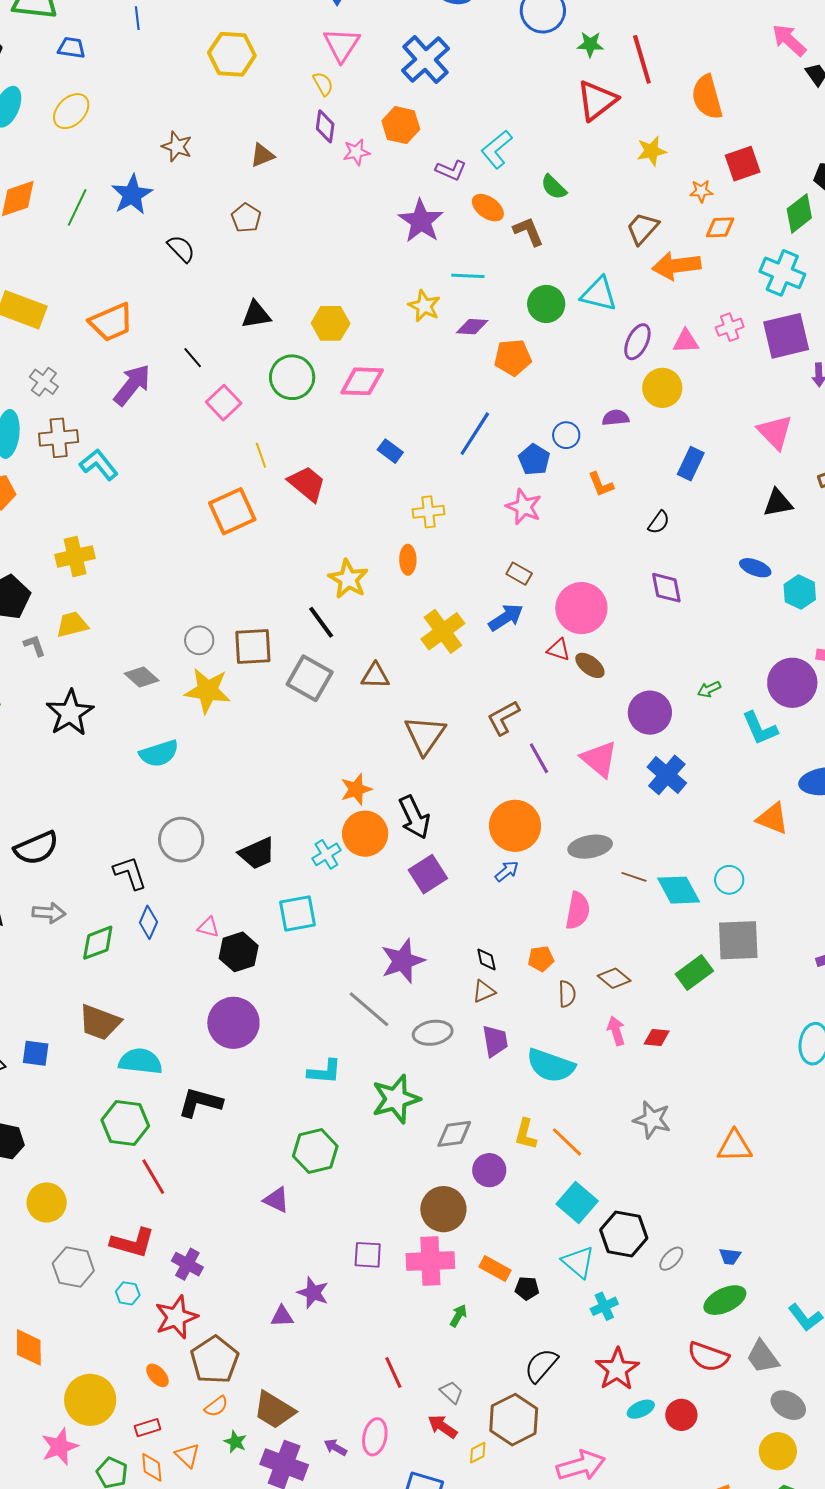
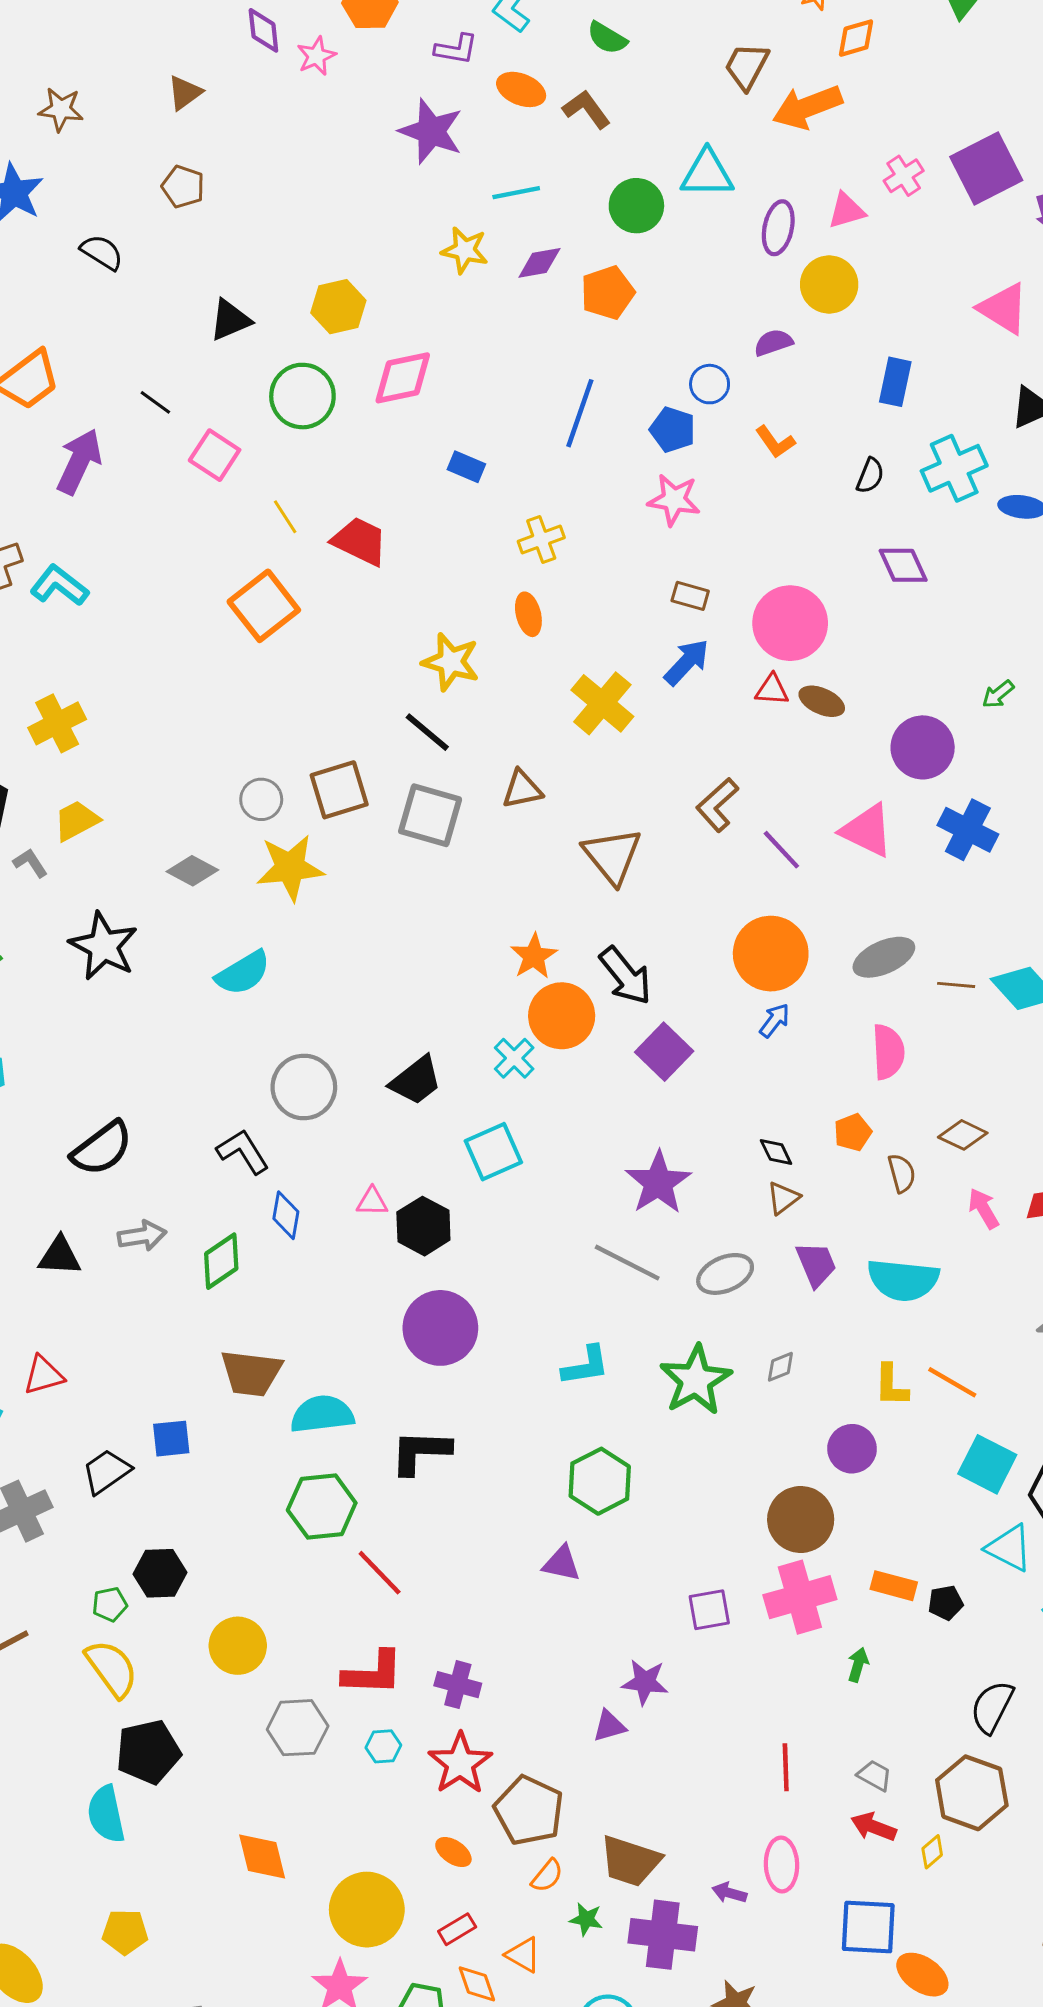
cyan cross: (782, 273) -> (954, 468), moved, turned -33
gray diamond: (454, 1134) -> (780, 1367), moved, size x0.6
red line: (393, 1372) -> (786, 1767), turned 36

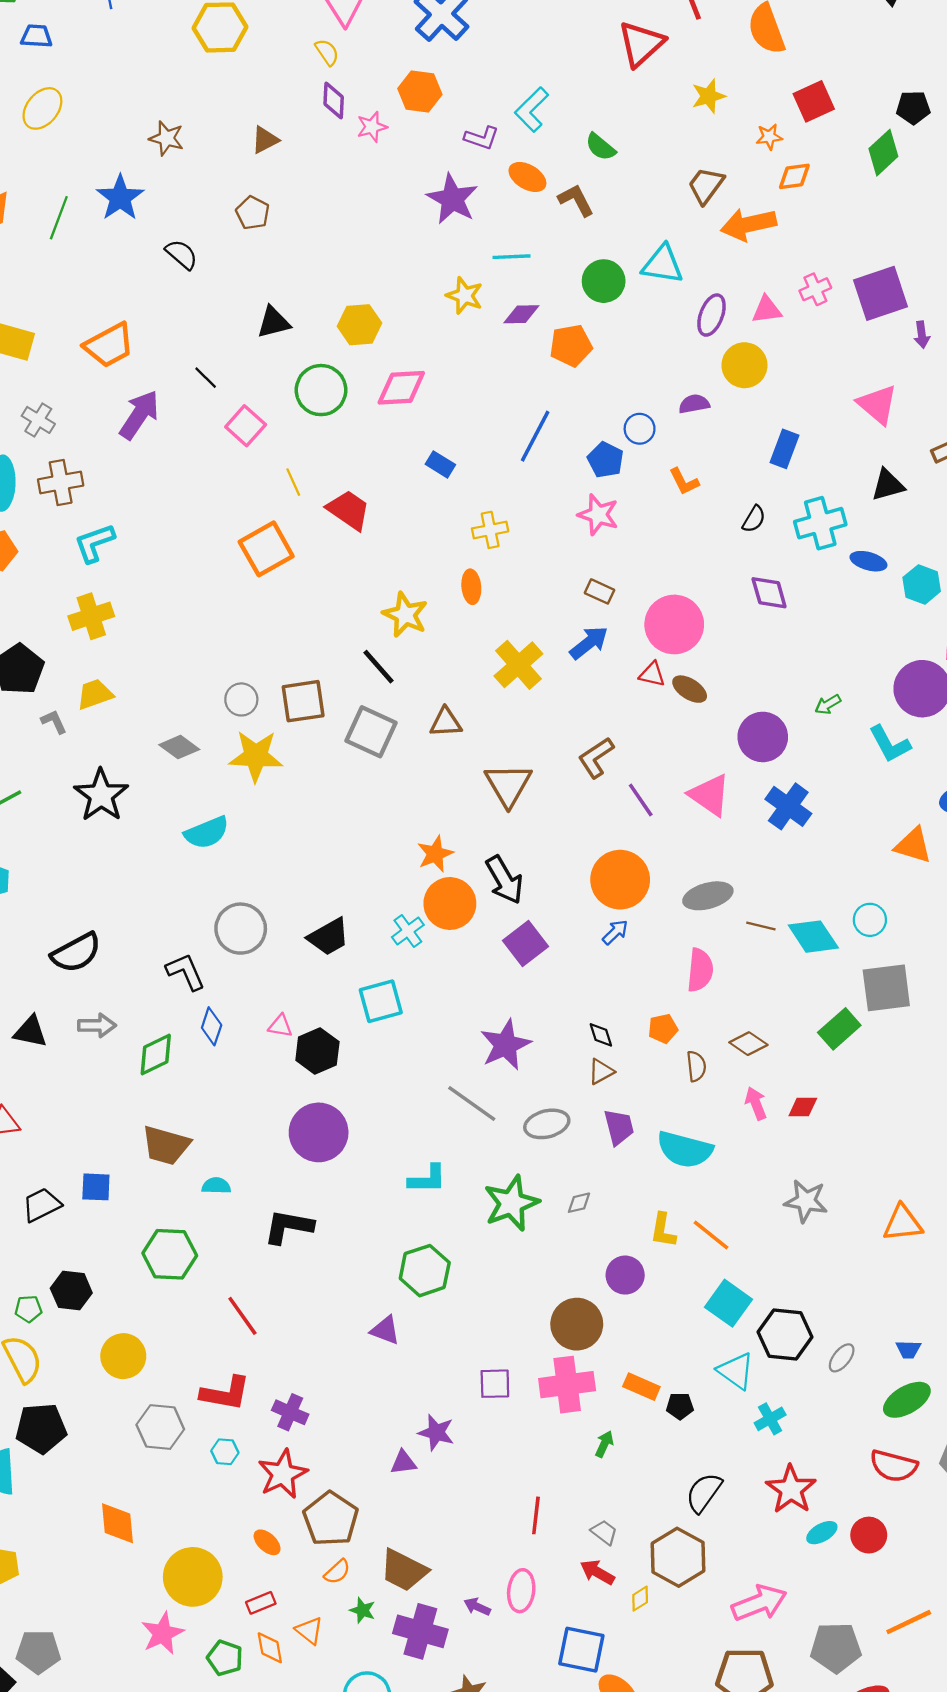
cyan L-shape: (59, 585) -> (94, 543), moved, turned -66
cyan semicircle: (322, 1414) -> (216, 1186), size x0.6
green hexagon: (322, 1507) -> (170, 1254), moved

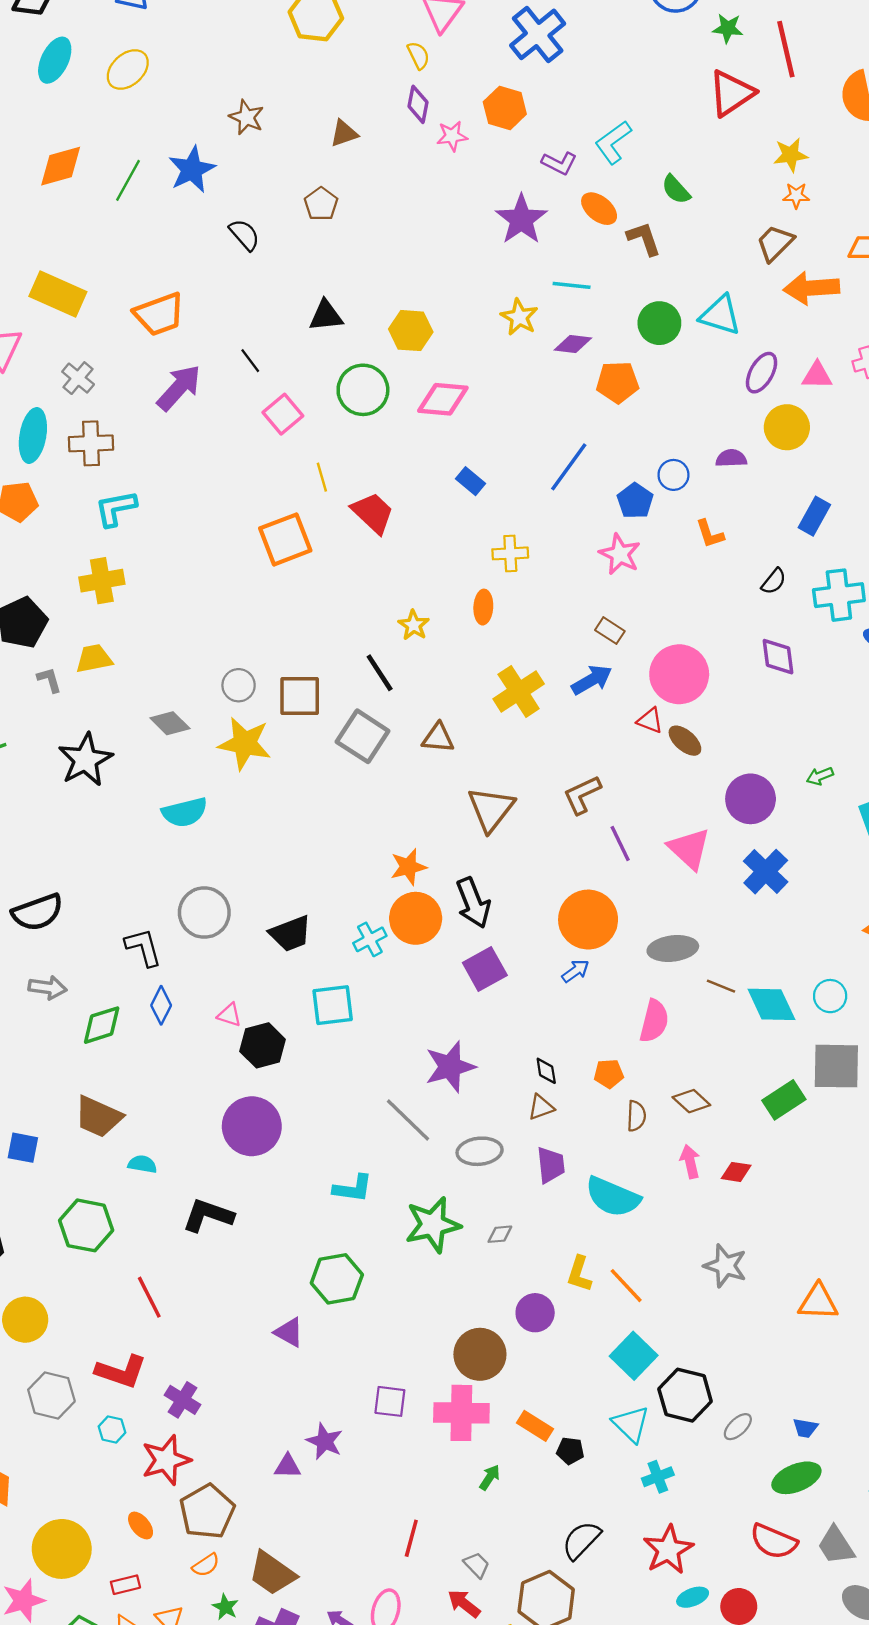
orange star: (769, 137) -> (796, 196), moved
yellow star: (405, 615) -> (414, 625), size x0.7

